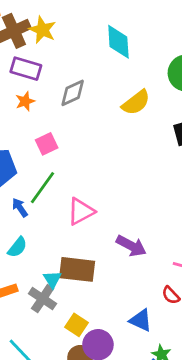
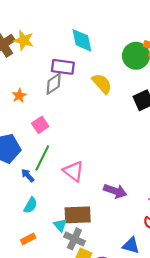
purple rectangle: (26, 69) -> (63, 67), moved
yellow semicircle: (136, 103) -> (102, 84), turned -85
pink triangle: (81, 211) -> (74, 171), turned -45
gray cross: (43, 299) -> (74, 239), moved

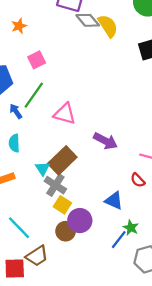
gray diamond: (54, 84) -> (88, 20), moved, turned 75
pink triangle: (74, 171) -> (65, 114), turned -30
cyan semicircle: (30, 205) -> (14, 143), turned 140
brown rectangle: (78, 215) -> (62, 160), turned -50

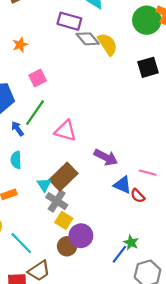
blue triangle: (114, 201) -> (122, 185), moved

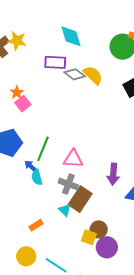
pink square: (38, 78) -> (23, 104), moved
purple arrow: (106, 157) -> (113, 174), turned 80
cyan semicircle: (16, 160) -> (37, 177), moved
gray cross: (57, 201) -> (68, 184), moved
brown circle: (67, 246) -> (99, 229), moved

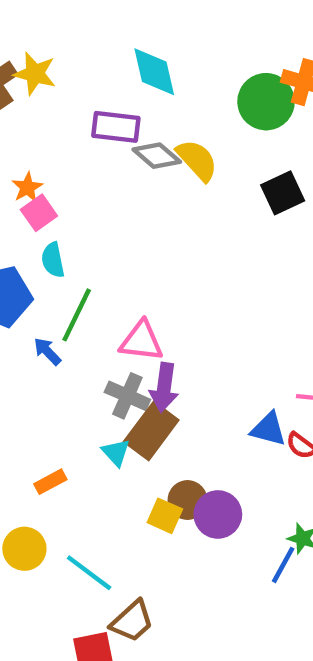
purple arrow: (113, 174) -> (164, 387), moved
cyan semicircle: (37, 177) -> (53, 260), moved
purple circle: (107, 247) -> (218, 514), moved

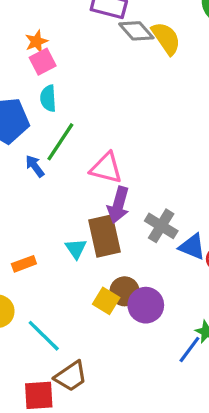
gray cross: (127, 396) -> (161, 226), moved
brown rectangle: (151, 431) -> (104, 236), turned -57

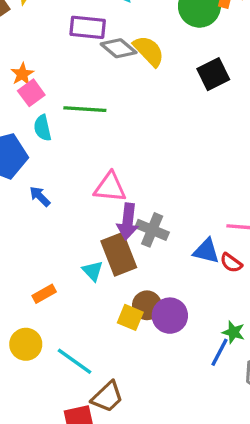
green line: (60, 142) -> (85, 109), moved, turned 69
gray cross: (161, 226) -> (152, 230), moved

